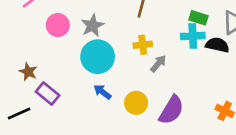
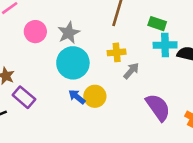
green rectangle: (198, 18) -> (157, 24), moved
yellow circle: (136, 103) -> (95, 96), moved
purple semicircle: (171, 110) -> (158, 107), moved, turned -68

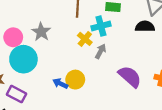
cyan cross: (165, 45) -> (101, 26), moved
yellow cross: (117, 52) -> (85, 39), turned -32
cyan circle: (73, 63) -> (23, 59), moved

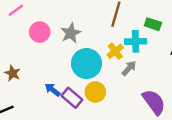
cyan circle: (23, 59) -> (86, 64), moved
blue arrow: (60, 83) -> (53, 90), moved
purple rectangle: (16, 94) -> (72, 98), moved

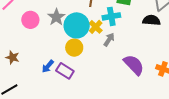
cyan circle: (86, 64) -> (77, 25), moved
blue arrow: (53, 90) -> (48, 66), turned -80
yellow circle: (95, 92) -> (74, 48), moved

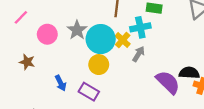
black semicircle: (151, 20) -> (189, 73), moved
brown star: (12, 57) -> (27, 62), moved
blue arrow: (48, 66) -> (61, 83), moved, turned -64

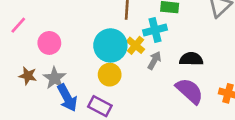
gray star: (77, 30) -> (55, 78), moved
black semicircle: (189, 73) -> (191, 59), moved
blue arrow: (61, 83) -> (67, 98), size x1.5

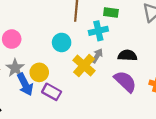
cyan circle: (110, 45) -> (62, 42), size x0.7
yellow cross: (135, 45) -> (84, 65), moved, size x1.5
yellow circle: (110, 75) -> (39, 72), moved

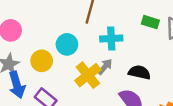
green rectangle: (111, 13) -> (150, 22), moved
yellow circle: (39, 72) -> (42, 61), moved

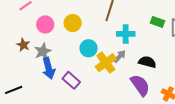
cyan circle: (67, 44) -> (89, 48), moved
yellow circle: (42, 61) -> (73, 23), moved

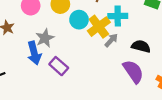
cyan circle: (89, 48) -> (79, 20), moved
gray star: (43, 51) -> (45, 38), moved
yellow cross: (106, 63) -> (99, 27), moved

